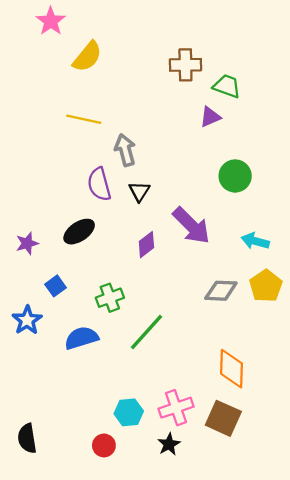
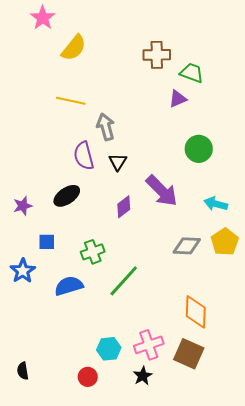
blue square: (55, 286) -> (47, 242), turned 36
black semicircle: (27, 438) -> (23, 371), size x0.7

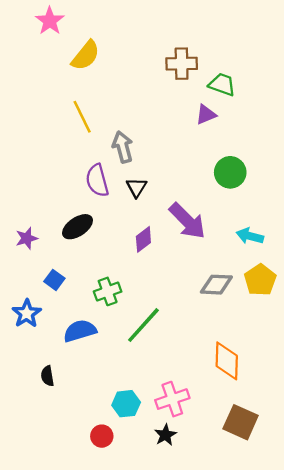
yellow line: (71, 101) -> (82, 117), turned 52
blue square: (47, 242) -> (54, 280), turned 36
brown square: (189, 354) -> (241, 422), moved
black semicircle: (23, 371) -> (47, 376), moved

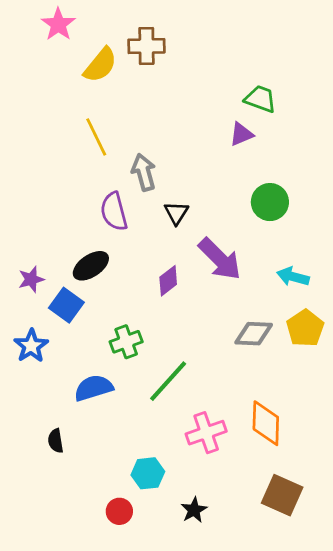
brown cross: (182, 64) -> (146, 46), moved
black triangle: (136, 187) -> (176, 213), moved
blue square: (54, 280) -> (66, 305), moved, size x1.4
blue star: (27, 313) -> (31, 346), moved
pink cross: (172, 399) -> (206, 433), moved

